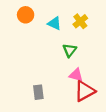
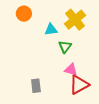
yellow cross: (80, 21) -> (75, 20), size x1.5
cyan triangle: (55, 23) -> (51, 30), moved, turned -32

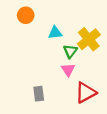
yellow cross: (75, 20) -> (89, 39), moved
pink triangle: (71, 70) -> (68, 70), moved, turned 40

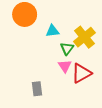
orange circle: (26, 15) -> (25, 14), size x1.5
red triangle: (86, 93) -> (81, 73), moved

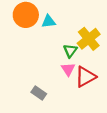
cyan triangle: (52, 31) -> (49, 21), moved
gray rectangle: (37, 89) -> (39, 93), turned -48

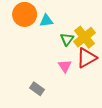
green triangle: (70, 51) -> (67, 39), moved
red triangle: (85, 77) -> (87, 58), moved

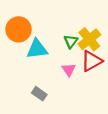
orange circle: (25, 14) -> (19, 29), moved
cyan triangle: (46, 21) -> (37, 49), moved, size x1.5

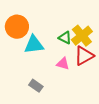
green triangle: (71, 41) -> (65, 38), turned -40
pink triangle: (69, 70) -> (63, 64), turned -40

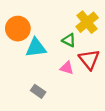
yellow cross: (82, 36) -> (87, 22), moved
red triangle: (84, 56) -> (89, 59), turned -40

